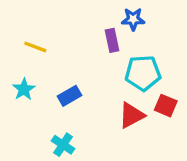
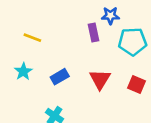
cyan pentagon: (143, 73) -> (132, 42), moved
red triangle: (131, 115) -> (100, 79), moved, turned -30

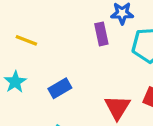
red triangle: (100, 79) -> (117, 107), moved

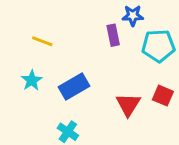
blue rectangle: (60, 88) -> (74, 86), size x1.4

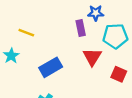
cyan star: (32, 80) -> (11, 56), moved
red triangle: (128, 105) -> (92, 57), moved

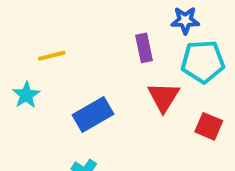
blue star: (96, 13) -> (185, 20), moved
yellow line: (26, 33) -> (52, 56), turned -35

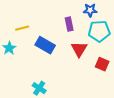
blue rectangle: (93, 115) -> (45, 45), moved, turned 60

